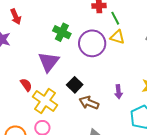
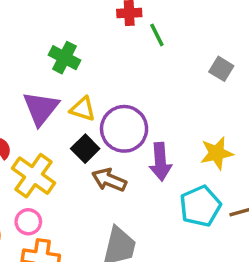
yellow triangle: (117, 37) -> (83, 109), moved
purple circle: (92, 43) -> (124, 129), moved
purple arrow: (118, 92) -> (160, 162), size x1.5

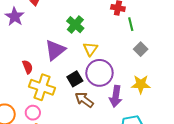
gray square: (221, 69) -> (141, 49), moved
yellow triangle: (83, 109) -> (90, 49), moved, turned 35
yellow star: (217, 153) -> (141, 84), moved
yellow cross: (34, 176) -> (42, 87), turned -30

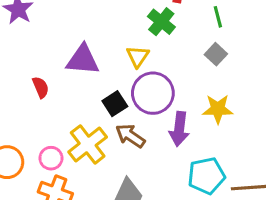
green line: (131, 24) -> (218, 17), moved
green cross: (75, 25) -> (161, 22), moved
purple triangle: (55, 50) -> (83, 60), turned 45
yellow cross: (42, 87) -> (88, 144), moved, turned 35

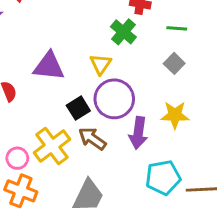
green line: (218, 17) -> (177, 28), turned -72

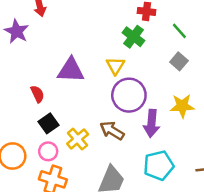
green line: (177, 28) -> (179, 31), turned 48
black square: (78, 108) -> (48, 123), moved
yellow cross: (52, 146) -> (78, 139), size x0.7
cyan pentagon: (163, 177) -> (159, 165), moved

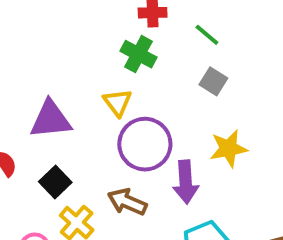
black square: (48, 123) -> (55, 182), moved

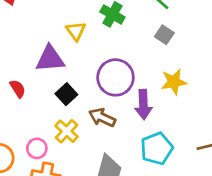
yellow triangle: (117, 102) -> (76, 31), moved
black square: (55, 182) -> (66, 94), moved

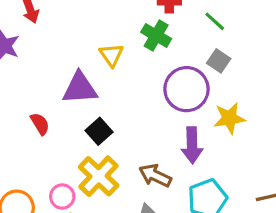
purple circle: (115, 77) -> (186, 89), moved
brown arrow: (102, 118) -> (155, 176), moved
yellow cross: (67, 131) -> (99, 176), size x1.4

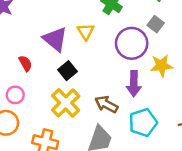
yellow triangle: (111, 55) -> (86, 31), moved
purple triangle: (80, 88) -> (55, 39), turned 40
pink circle: (62, 196) -> (15, 95), moved

